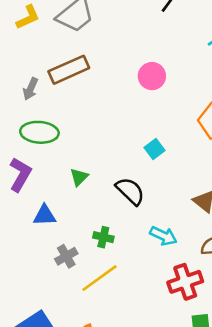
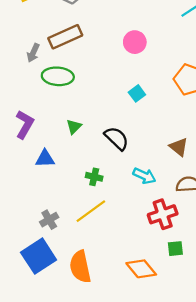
green ellipse: (39, 132) -> (58, 76), moved
cyan square: (154, 149) -> (137, 93), moved
gray cross: (66, 256) -> (49, 220), moved

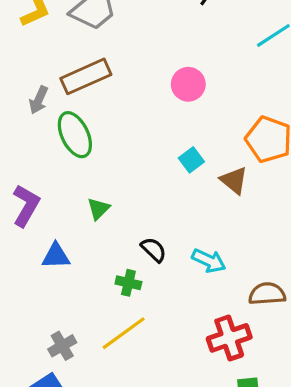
green ellipse: (58, 76) -> (75, 135), turned 60
black semicircle: (117, 138) -> (154, 250), moved, size x0.7
brown triangle: (179, 147) -> (234, 180), moved
cyan arrow: (144, 176) -> (209, 261), moved

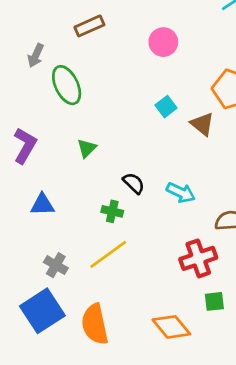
brown rectangle: (86, 76) -> (89, 26), moved, size x0.7
blue triangle: (56, 256) -> (42, 205), moved
gray cross: (62, 346) -> (56, 265), turned -30

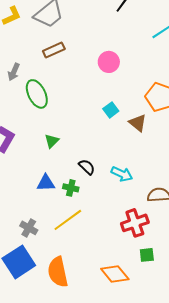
blue triangle: (42, 205) -> (46, 183), moved

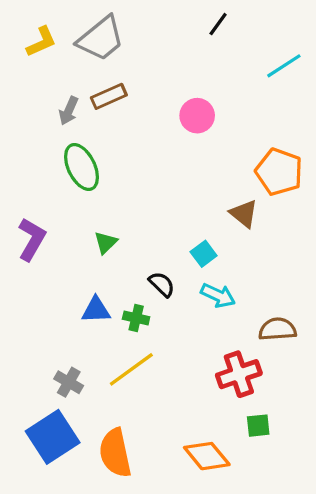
gray arrow: (14, 72) -> (69, 111), moved
cyan square: (111, 110) -> (204, 254), moved

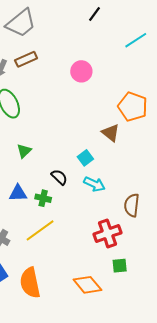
brown semicircle: (277, 329) -> (132, 205), turned -80

